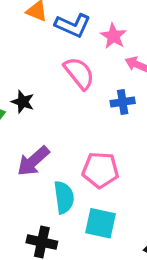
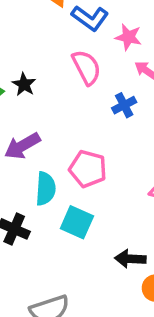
pink star: (113, 36) -> (128, 37), turned -30
blue cross: (123, 102) -> (124, 105), turned -30

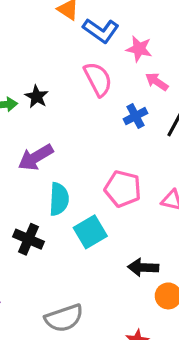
pink pentagon: (88, 169) -> (123, 189), moved
cyan square: (77, 222) -> (90, 232), turned 36

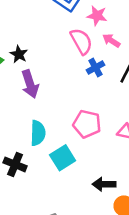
pink semicircle: (98, 79) -> (81, 41), moved
purple arrow: (36, 157) -> (30, 84), moved, turned -76

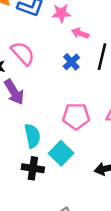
pink semicircle: (81, 41) -> (23, 53), moved
black cross: (15, 164) -> (33, 168), moved

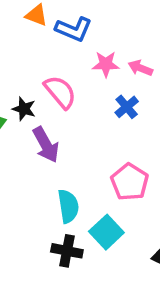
pink star: (61, 13) -> (106, 64), moved
pink pentagon: (76, 116) -> (130, 182), turned 30

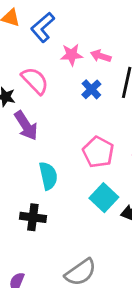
blue L-shape: (74, 29) -> (43, 27), turned 120
cyan square: (106, 232) -> (104, 198), moved
black cross: (67, 251) -> (33, 217), moved

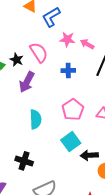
blue cross: (91, 89) -> (68, 70), moved, turned 32
purple arrow: (26, 126) -> (27, 82), turned 50
black cross: (33, 217) -> (24, 161), moved

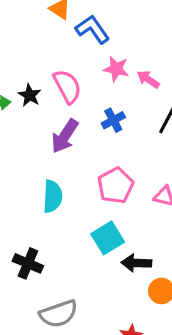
blue L-shape: (51, 17) -> (92, 29), turned 80
blue cross: (68, 70) -> (113, 120), turned -32
purple arrow: (27, 82) -> (65, 136), moved

